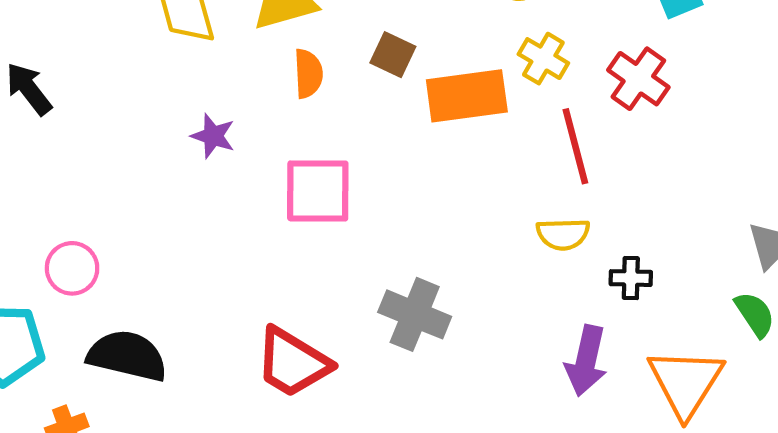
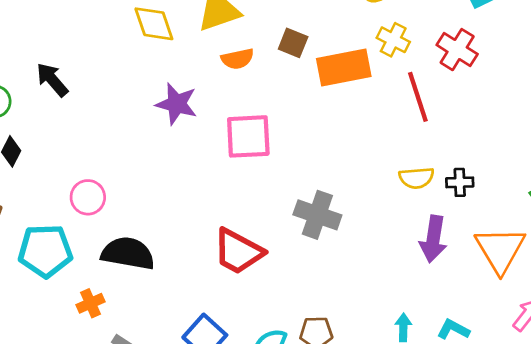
orange semicircle: (308, 74) -> (237, 59), turned 84
purple star: (213, 136) -> (177, 104), size x1.4
yellow semicircle: (563, 234) -> (416, 178), moved

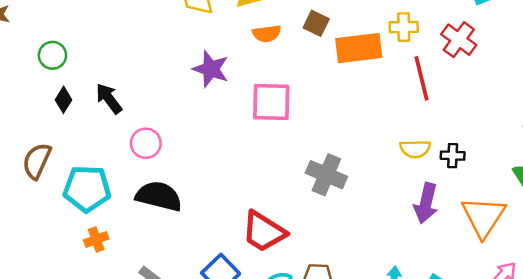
yellow cross: (393, 40) -> (404, 27), turned -32
black arrow: (52, 80) -> (109, 98), moved
pink circle: (88, 197) -> (146, 143), moved
red trapezoid: (238, 251) -> (264, 232), moved
orange cross: (90, 303) -> (96, 240), moved

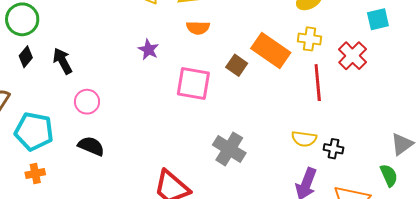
brown square: (316, 23) -> (237, 65), moved
orange rectangle: (359, 48) -> (271, 50), turned 33
green circle: (52, 55) -> (22, 19), size x1.4
purple star: (211, 69) -> (148, 50), size x0.7
black semicircle: (159, 196) -> (91, 146), size x0.7

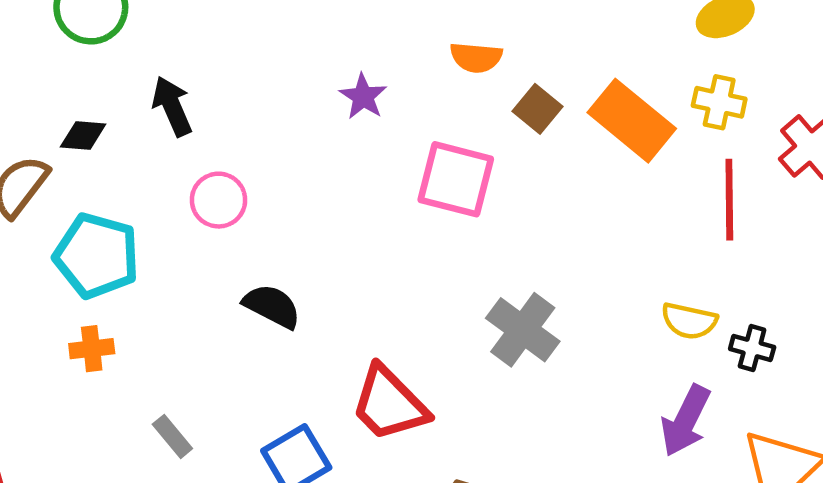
black diamond: (26, 57) -> (83, 135), moved, turned 50
brown square: (237, 65) -> (538, 109), moved
black semicircle: (91, 146) -> (272, 306), moved

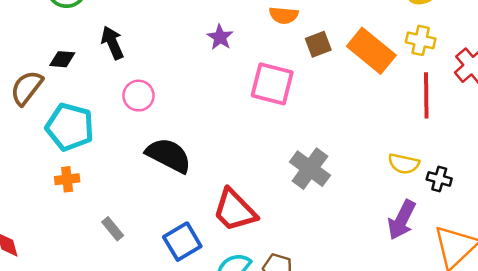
brown square: (538, 109) -> (318, 44), turned 30
black semicircle: (272, 306) -> (169, 155), size x1.4

